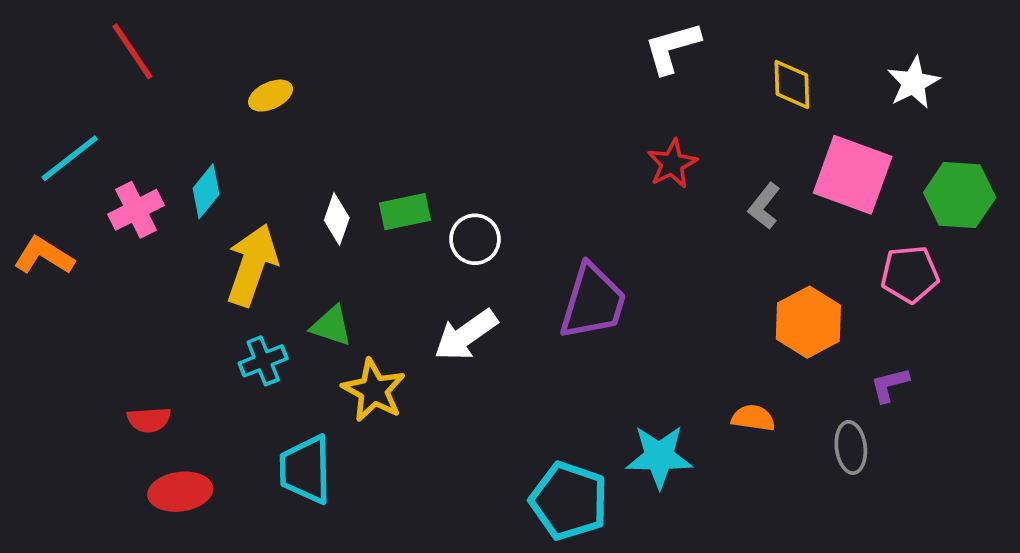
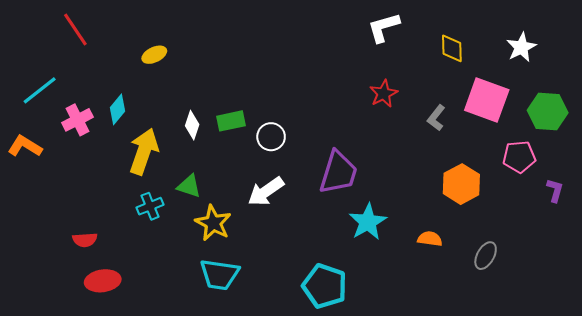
purple L-shape: (890, 385) -> (555, 190), moved, turned 120
gray ellipse: (851, 447) -> (486, 256), turned 36
cyan star: (659, 457) -> (368, 222), moved, turned -30
cyan trapezoid: (306, 470) -> (219, 275), moved, turned -81

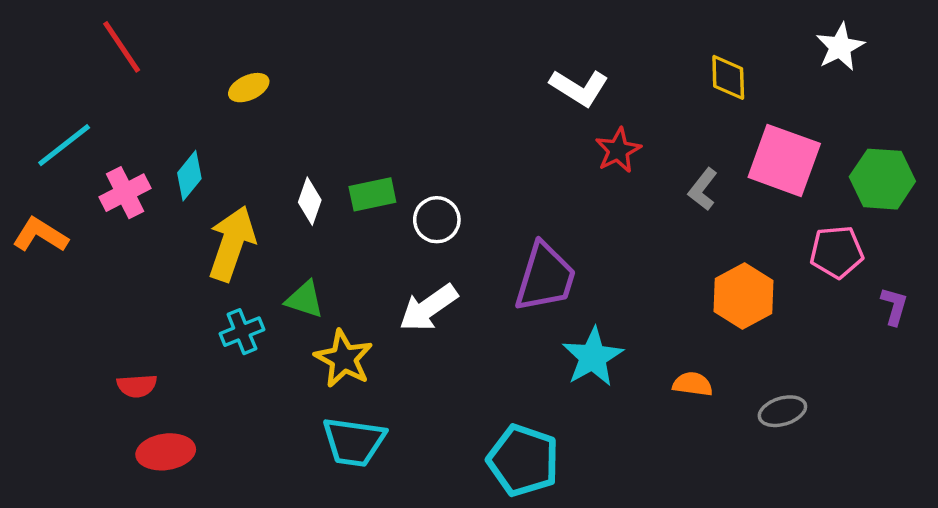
white L-shape: (384, 27) -> (579, 88), moved, turned -132
white star: (521, 47) -> (840, 47), moved
gray ellipse: (486, 256) -> (782, 411), turned 44

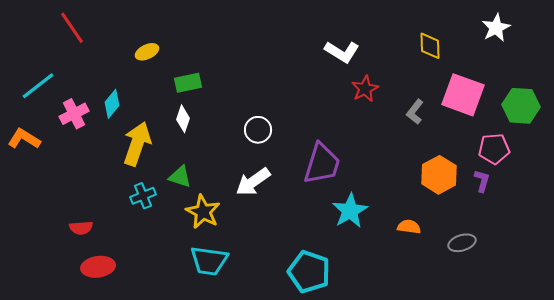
green rectangle: (372, 194) -> (188, 83), moved
purple L-shape: (894, 306) -> (482, 181), moved

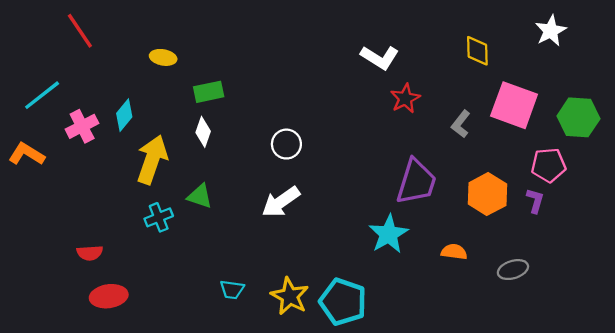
yellow ellipse: (147, 52) -> (163, 57), turned 35
purple trapezoid: (322, 164) -> (416, 182), moved
yellow star: (203, 212) -> (290, 296), moved
cyan trapezoid: (209, 261) -> (232, 290), size x0.6

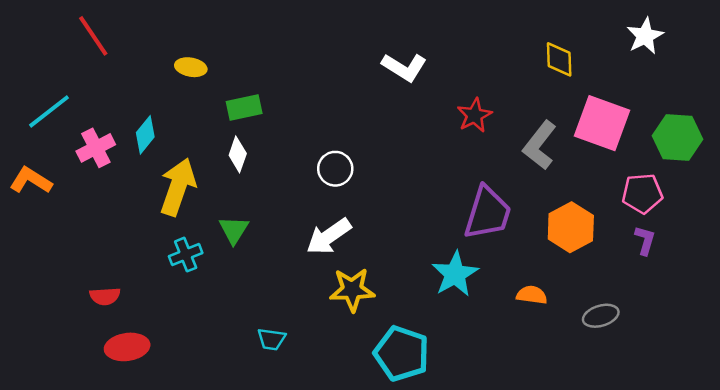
white L-shape: (380, 57) -> (404, 67), moved
gray L-shape: (461, 124) -> (540, 145), size x1.5
green triangle: (200, 196) -> (234, 230), turned 44
purple L-shape: (535, 201) -> (645, 240), moved
yellow star: (290, 296) -> (352, 290), moved, turned -30

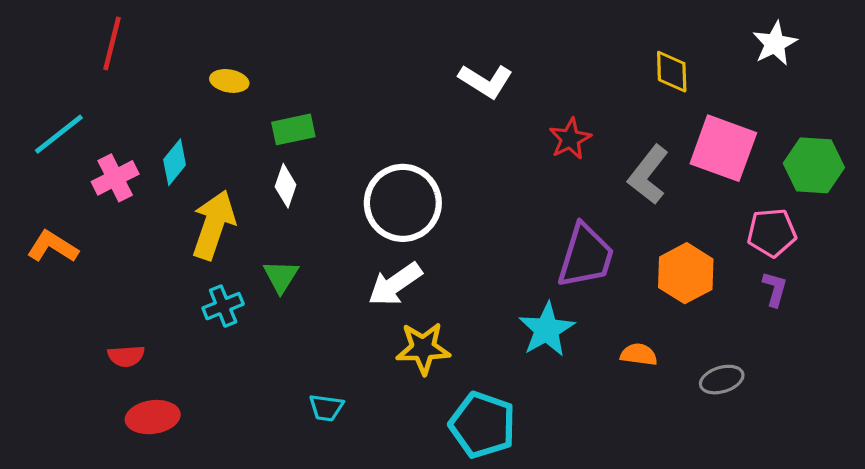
red line: (93, 36) -> (112, 43), turned 48
white circle: (335, 169) -> (403, 203), size x1.8
orange L-shape: (31, 180) -> (53, 247), moved

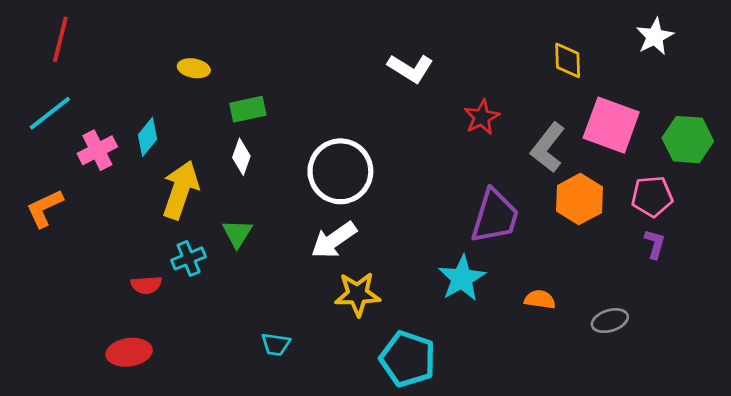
red line: (112, 43) -> (60, 39), moved
orange L-shape: (53, 247) -> (45, 208), turned -57
orange hexagon: (686, 273) -> (579, 199), moved
red semicircle: (126, 356) -> (146, 285), moved

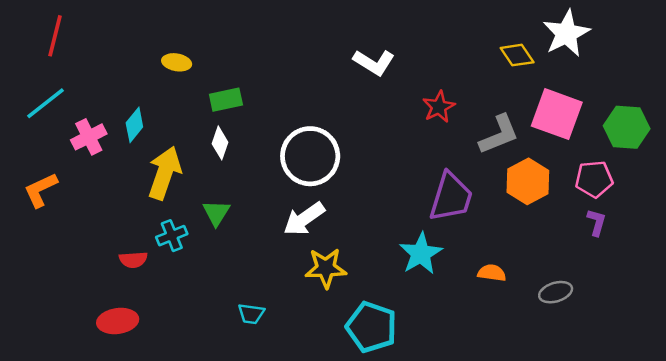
white star: (655, 37) -> (566, 33), moved, size x1.4
yellow diamond: (568, 60) -> (517, 55), turned -32
gray L-shape: (548, 148) -> (499, 135), turned -150

